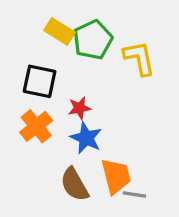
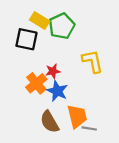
yellow L-shape: (139, 58) -> (93, 61), moved
black square: (40, 81) -> (26, 39), moved
orange cross: (36, 126) -> (36, 83), moved

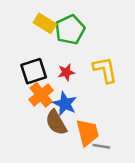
black square: (26, 39) -> (34, 71), moved, turned -30
red star: (53, 71) -> (66, 72), moved
brown semicircle: (50, 122) -> (56, 122), moved

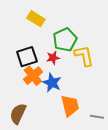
green pentagon: (70, 30) -> (65, 40), moved
brown semicircle: (56, 122) -> (18, 114), moved, turned 55
gray line: (101, 146) -> (97, 117), moved

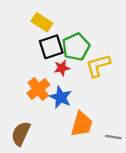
yellow L-shape: (84, 56) -> (98, 66), turned -95
black square: (27, 57) -> (51, 47), moved
orange trapezoid: (70, 106) -> (82, 124), turned 30

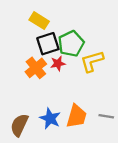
orange cross: (38, 89) -> (36, 68), moved
blue star: (61, 97) -> (50, 118), moved
gray line: (113, 137) -> (106, 116), moved

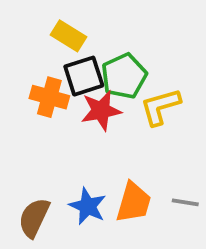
red star: (58, 63) -> (101, 111), size x1.5
orange cross: (36, 68) -> (49, 97), moved, turned -35

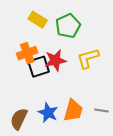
black square: (84, 76) -> (39, 67), moved
green pentagon: (124, 76) -> (68, 26), moved
orange cross: (49, 97) -> (27, 53), turned -36

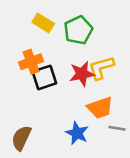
red star: (55, 60) -> (82, 74), moved
orange trapezoid: (73, 111) -> (100, 108), moved, turned 55
blue star: (48, 113) -> (77, 133), moved

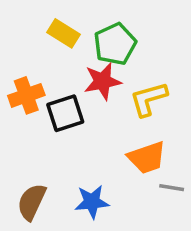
orange cross: (31, 62) -> (26, 95), moved
red star: (82, 74) -> (103, 81), moved
blue star: (77, 133) -> (92, 202), moved, turned -30

